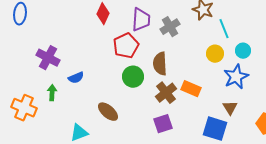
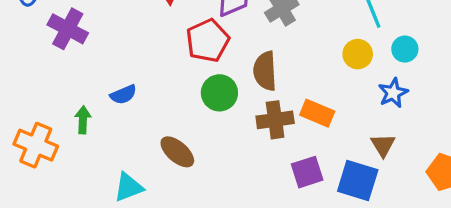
purple cross: (48, 58) -> (68, 29), moved
blue star: (236, 77) -> (393, 93), size x0.7
brown cross: (166, 93) -> (275, 120), turned 30
purple square: (163, 124) -> (307, 172), moved

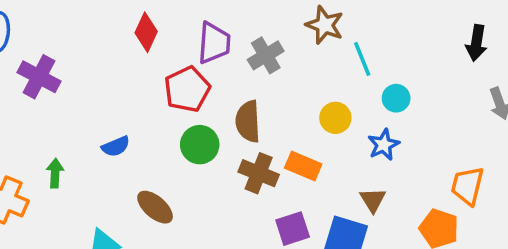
yellow circle: (358, 54) -> (335, 118), moved
blue semicircle: (123, 95) -> (116, 146), moved
brown cross: (275, 120) -> (259, 173), turned 30

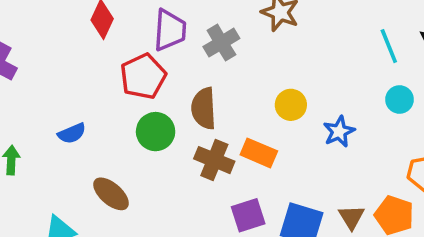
cyan line: (362, 59) -> (389, 46), moved
cyan circle: (396, 98) -> (400, 99), moved
brown triangle: (373, 200) -> (351, 217), moved

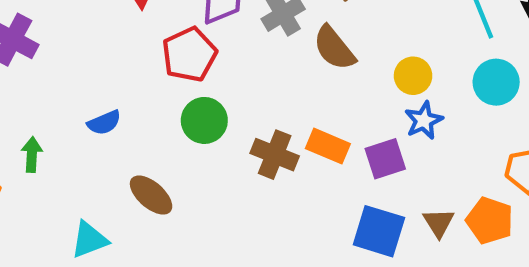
cyan circle: (400, 99) -> (496, 82), size x1.4
yellow circle: (291, 105) -> (413, 76), moved
brown semicircle: (204, 108) -> (334, 48), moved, turned -36
purple square: (248, 215) -> (385, 159), moved

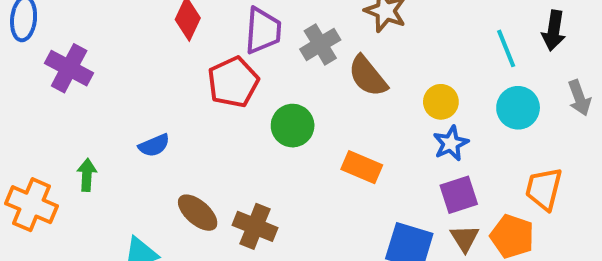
green circle: (204, 120) -> (293, 126), moved
brown cross: (275, 155) -> (255, 226), moved
purple square: (385, 159) -> (459, 195), moved

